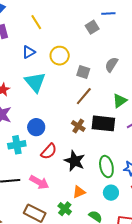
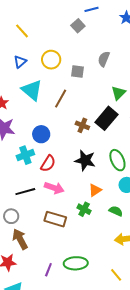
brown line: (84, 96) -> (61, 99), moved
black rectangle: (103, 123) -> (106, 118), turned -45
red semicircle: (49, 151) -> (48, 163), moved

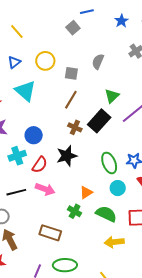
brown line: (61, 99) -> (71, 100), moved
black star: (85, 160) -> (67, 156), moved, turned -30
green semicircle: (116, 211) -> (106, 214), size x1.5
brown rectangle: (55, 219) -> (50, 233), moved

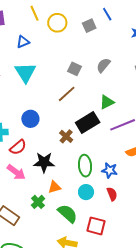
blue line: (87, 12) -> (107, 14), turned 56
yellow circle: (45, 61) -> (57, 23), moved
brown cross: (75, 127) -> (66, 136), moved
blue circle: (34, 135) -> (30, 119), moved
black star: (67, 156) -> (44, 162), moved

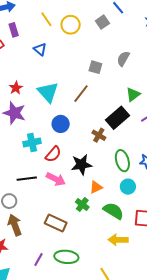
blue triangle: (23, 42) -> (40, 49), turned -48
cyan triangle: (25, 73) -> (48, 92), moved
brown line: (67, 94) -> (81, 94), moved

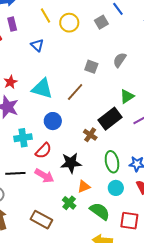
cyan triangle: (48, 92) -> (42, 89), turned -35

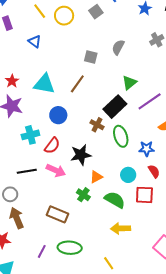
green ellipse: (112, 162) -> (121, 136), moved
red square: (129, 221) -> (144, 195), moved

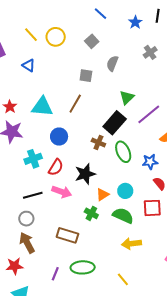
gray square: (96, 12) -> (92, 41), moved
cyan circle: (128, 175) -> (125, 191), moved
gray circle: (10, 194) -> (26, 219), moved

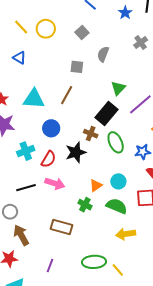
black star: (85, 174) -> (76, 152), moved
gray circle: (26, 219) -> (10, 212), moved
green ellipse: (83, 267) -> (94, 262), moved

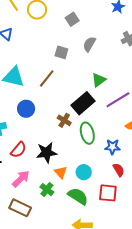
black star: (76, 152) -> (46, 153), moved
red semicircle: (48, 159) -> (18, 150), moved
pink arrow: (55, 184) -> (21, 179), moved, turned -72
orange triangle: (96, 185) -> (61, 172), turned -48

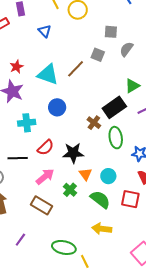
gray square: (72, 19) -> (111, 32), moved, turned 32
brown line: (47, 79) -> (76, 69), moved

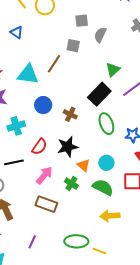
brown cross: (94, 123) -> (70, 114), moved
yellow line: (85, 261) -> (99, 251), turned -32

